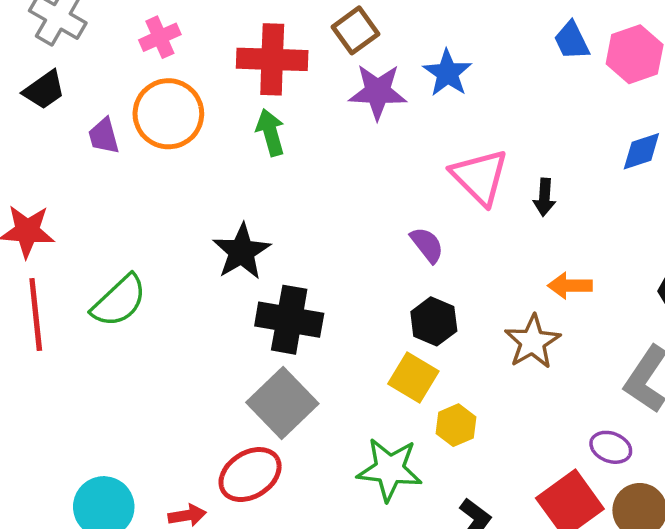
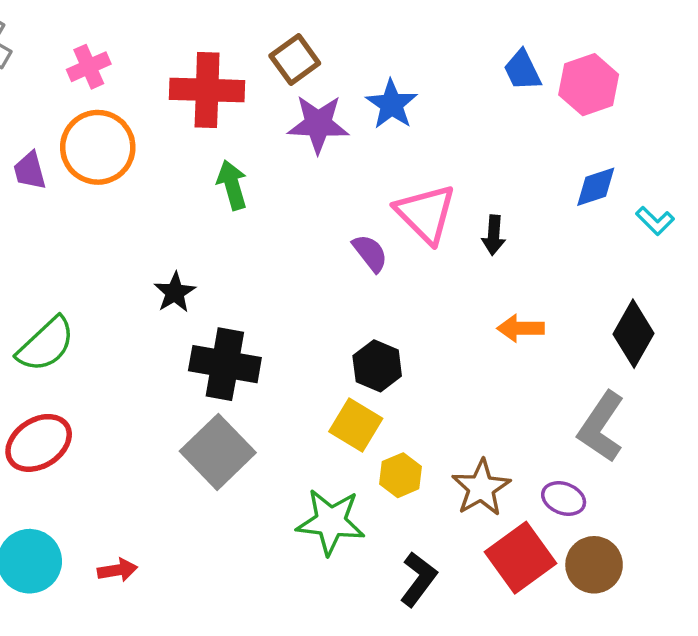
green arrow: (270, 133) -> (232, 185), moved
purple semicircle: (427, 245) -> (370, 253), moved
black star: (242, 252) -> (175, 292), size x0.7
brown star: (533, 342) -> (481, 488), moved
red ellipse: (250, 475) -> (39, 443), moved

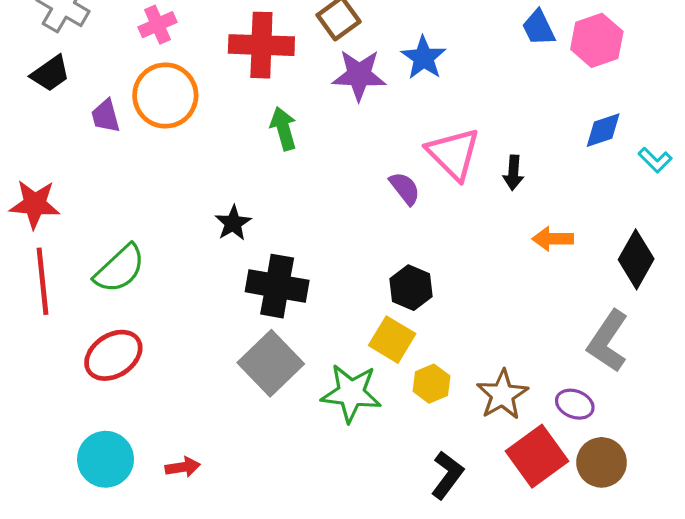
orange arrow: (521, 328) -> (553, 239), moved
green star: (331, 522) -> (351, 393), moved

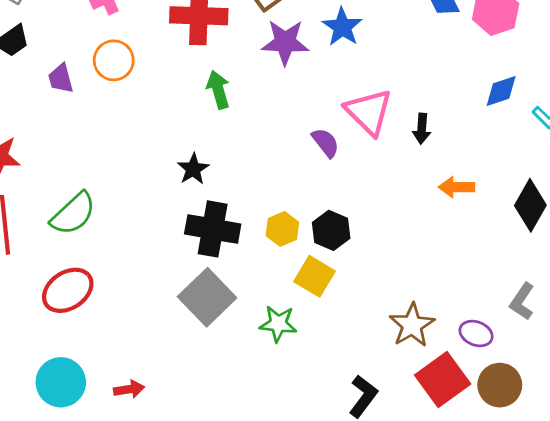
orange circle: (165, 95) -> (114, 60), size x0.7
black star: (233, 223) -> (193, 169), moved
gray L-shape: (608, 341) -> (522, 301), moved, size x0.7
yellow hexagon: (431, 384) -> (282, 229), moved
green star: (351, 393) -> (278, 324), size x0.7

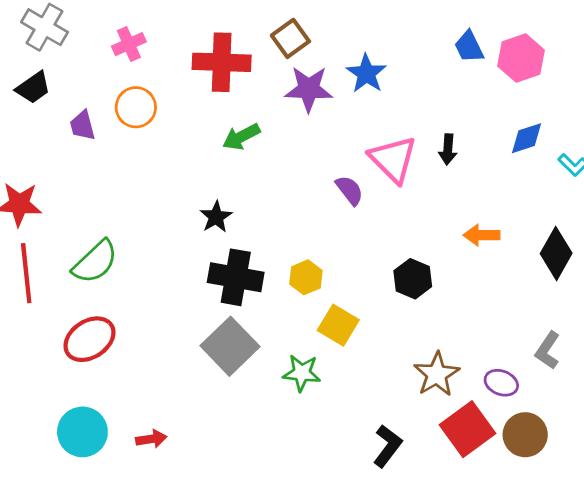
green arrow: (218, 90) -> (241, 137), turned -102
black arrow: (422, 129) -> (448, 149), moved
black hexagon: (331, 230) -> (413, 279), moved

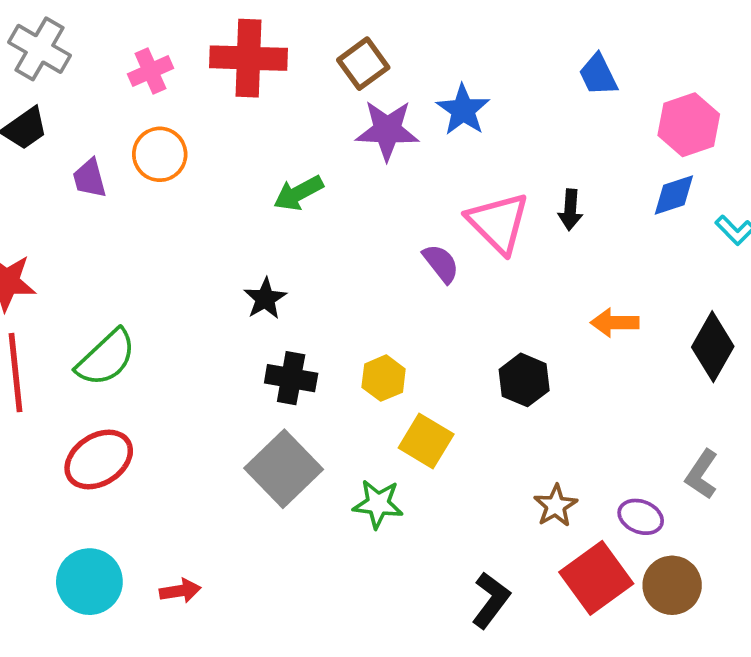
pink hexagon: (521, 58) -> (689, 125), moved
red cross: (222, 62) -> (249, 58), moved
black cross: (236, 277) -> (291, 378), size x0.7
brown star: (437, 374) -> (556, 506), size x0.7

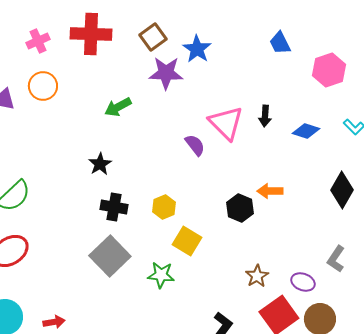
blue star: (463, 110) -> (197, 49), moved
blue diamond: (674, 195) -> (306, 131), moved, turned 36
orange arrow: (615, 323) -> (270, 191), moved

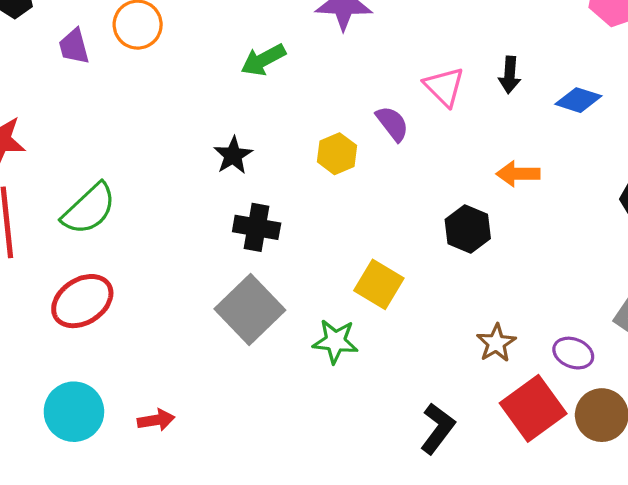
pink triangle: (226, 123) -> (444, 87), size x0.7
orange arrow: (270, 191) -> (518, 174), moved
yellow hexagon: (164, 207) -> (337, 154), moved

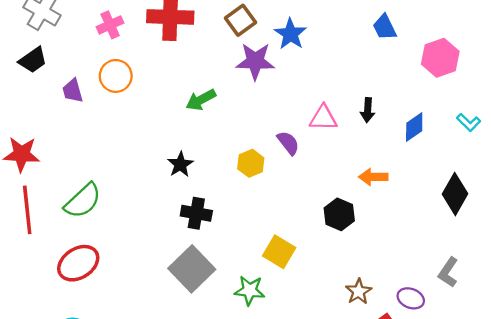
pink triangle: (444, 87) -> (323, 118), turned -44
blue diamond: (578, 100) -> (414, 127), turned -52

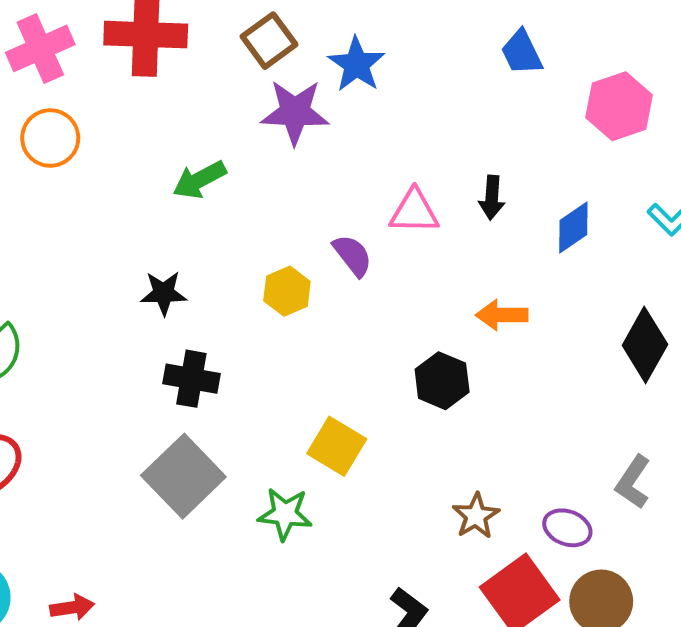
pink cross: (110, 25) -> (40, 48), size x1.4
black star: (180, 164) -> (164, 293), turned 30

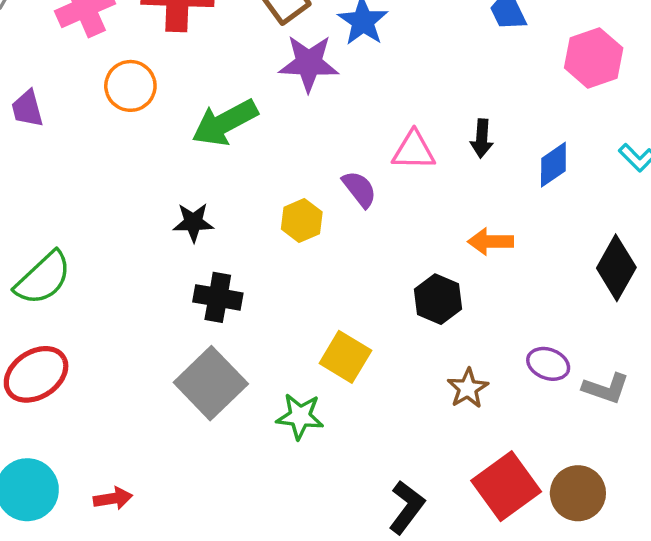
orange circle: (50, 138) -> (130, 86), moved
green arrow: (199, 180) -> (225, 123), size x1.4
gray L-shape: (633, 482) -> (606, 388), turned -105
brown star: (476, 516) -> (468, 388), moved
purple ellipse: (567, 528) -> (548, 364), moved

